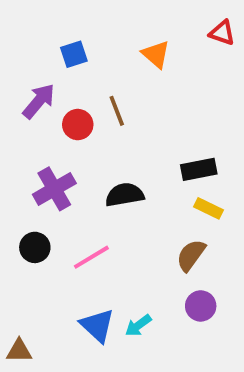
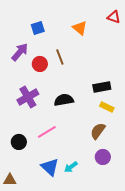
black circle: (35, 247) -> (19, 142), moved

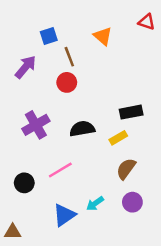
brown line: (60, 57) -> (69, 57), moved
red circle: (40, 64) -> (67, 82), moved
yellow rectangle: (107, 107) -> (118, 138), moved, turned -56
blue triangle: (50, 167) -> (64, 215), turned 42
cyan arrow: (71, 167) -> (95, 203), moved

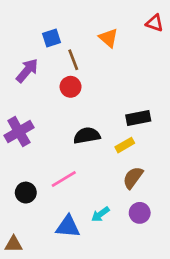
purple cross: (36, 125) -> (19, 132), moved
blue triangle: (64, 215) -> (68, 226), turned 40

